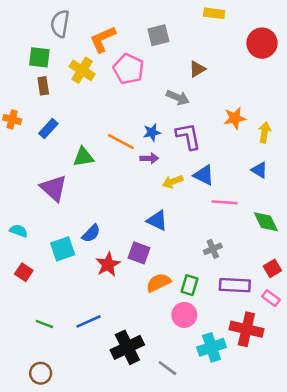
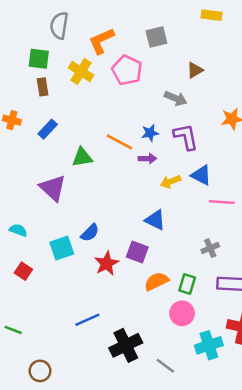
green line: (44, 324) -> (13, 330), moved

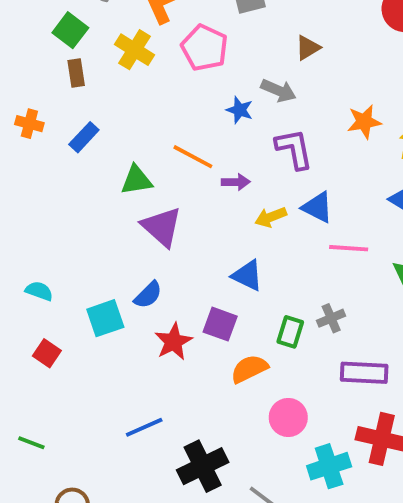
green square: (39, 59) -> (70, 30), turned 30
blue star: (150, 133) -> (240, 110), moved, turned 30
purple triangle: (53, 188) -> (162, 227), moved
green rectangle: (187, 284) -> (290, 332), moved

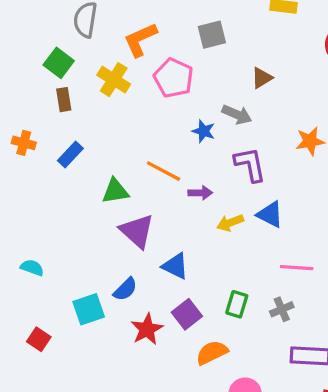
pink line: (349, 248) -> (297, 268), moved
blue triangle: (247, 275) -> (175, 266), moved
cyan semicircle: (39, 291) -> (32, 268), moved
purple square: (220, 324) -> (187, 314), turned 32
green rectangle: (290, 332) -> (237, 304), moved

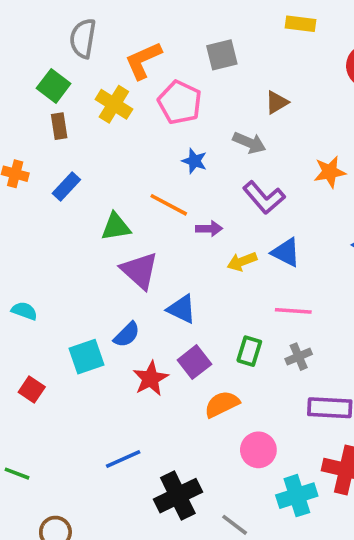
blue star: (204, 131) -> (194, 161), moved
purple L-shape: (250, 164) -> (264, 197), turned 150
pink line: (297, 268) -> (293, 311), moved

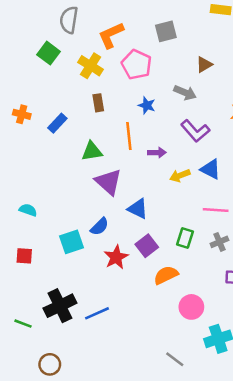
brown rectangle: (59, 126) -> (98, 103), moved
orange line: (169, 205) -> (129, 136), turned 56
red square: (32, 389) -> (24, 256), moved, turned -30
black cross: (178, 496) -> (60, 306), moved

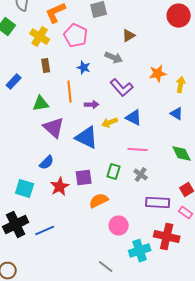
blue triangle: (138, 209) -> (87, 138), moved, size x1.4
cyan square: (71, 242) -> (25, 189), moved, turned 36
gray cross: (219, 242) -> (141, 175), turned -32
purple square: (147, 246) -> (84, 178), turned 30

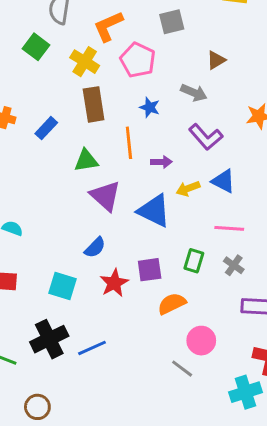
brown rectangle: (46, 66) -> (94, 104), size x1.6
cyan cross: (140, 251) -> (246, 392), moved
gray line: (106, 267) -> (182, 369), moved

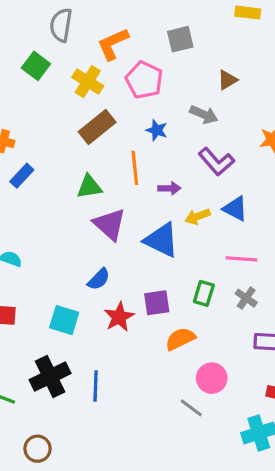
brown rectangle: (94, 104) -> (97, 127), turned 60
blue rectangle: (46, 128) -> (22, 176), moved
blue line: (92, 348) -> (96, 386), turned -64

